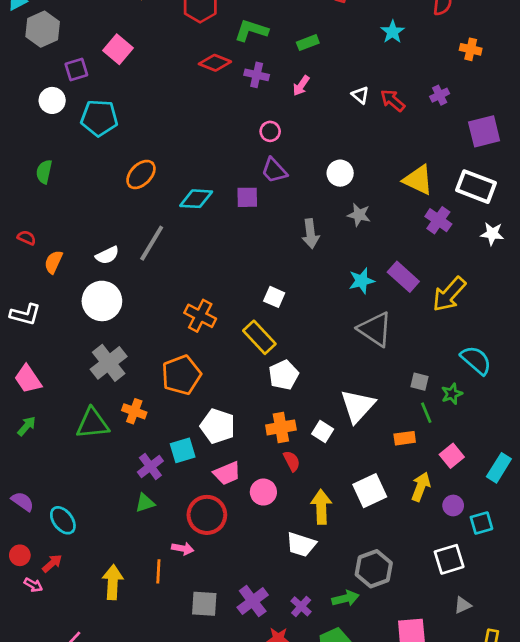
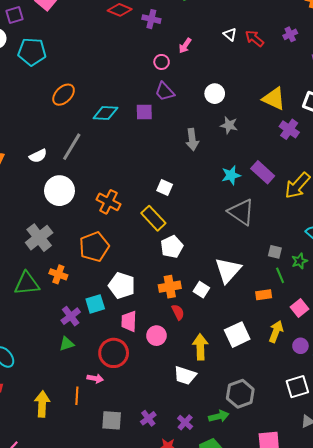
pink arrow: (301, 86) -> (185, 46), moved
white circle: (102, 301) -> (59, 191), moved
pink trapezoid: (227, 473) -> (129, 321), turned 115
purple cross: (253, 601) -> (148, 418), size x0.7

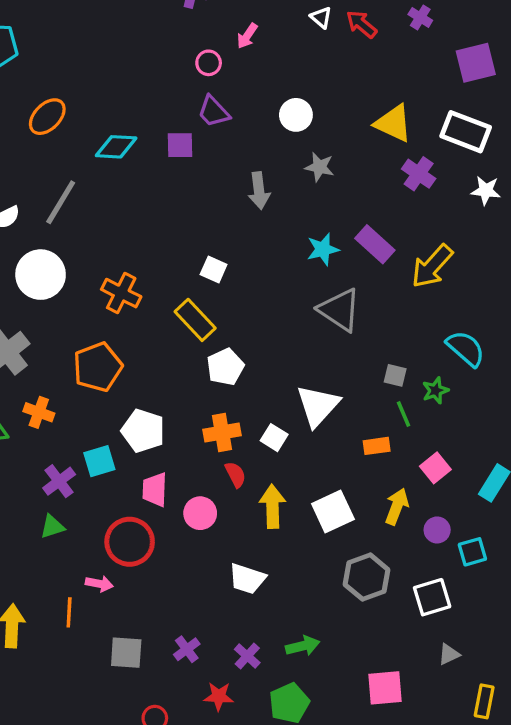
purple cross: (290, 34) -> (420, 17), turned -32
yellow arrow: (200, 347) -> (272, 506), moved
gray hexagon: (240, 394) -> (367, 577), moved

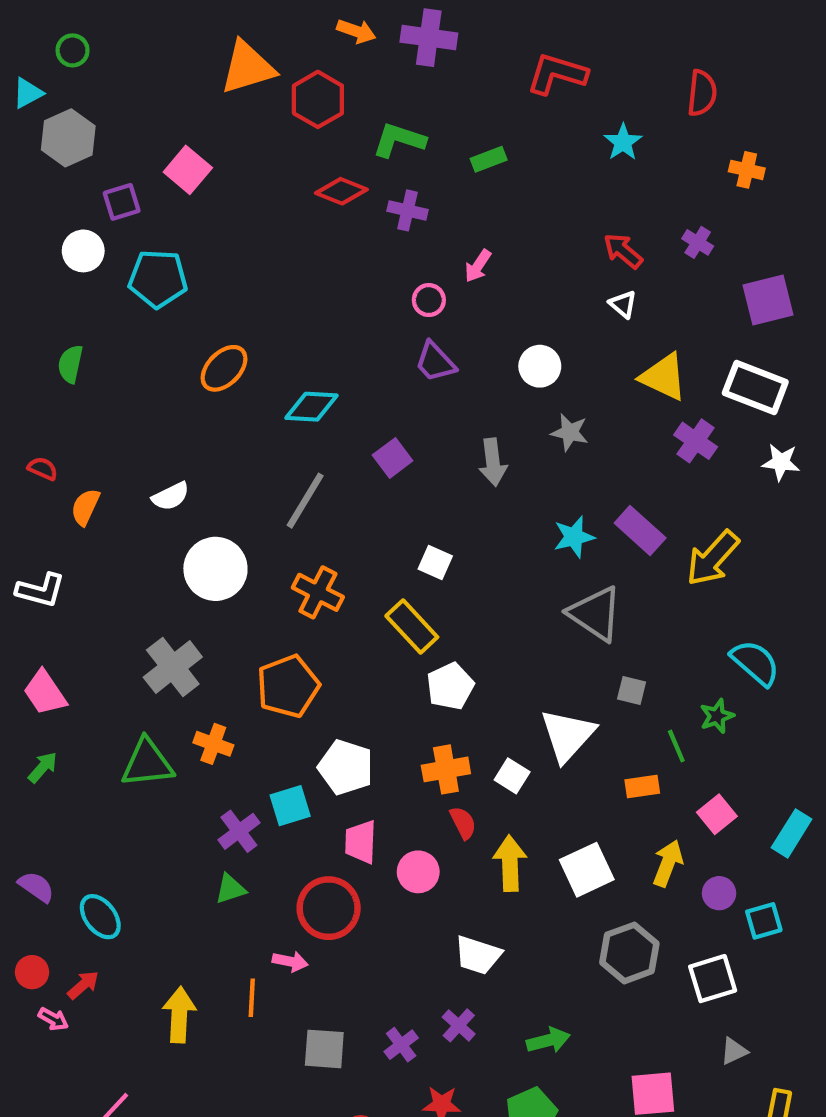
white triangle: (321, 17) -> (623, 304), moved
purple square: (180, 145) -> (393, 458), moved, turned -36
gray line: (61, 202) -> (305, 501), moved
gray square: (395, 375) -> (632, 690), moved
purple cross: (247, 656) -> (459, 1025), moved

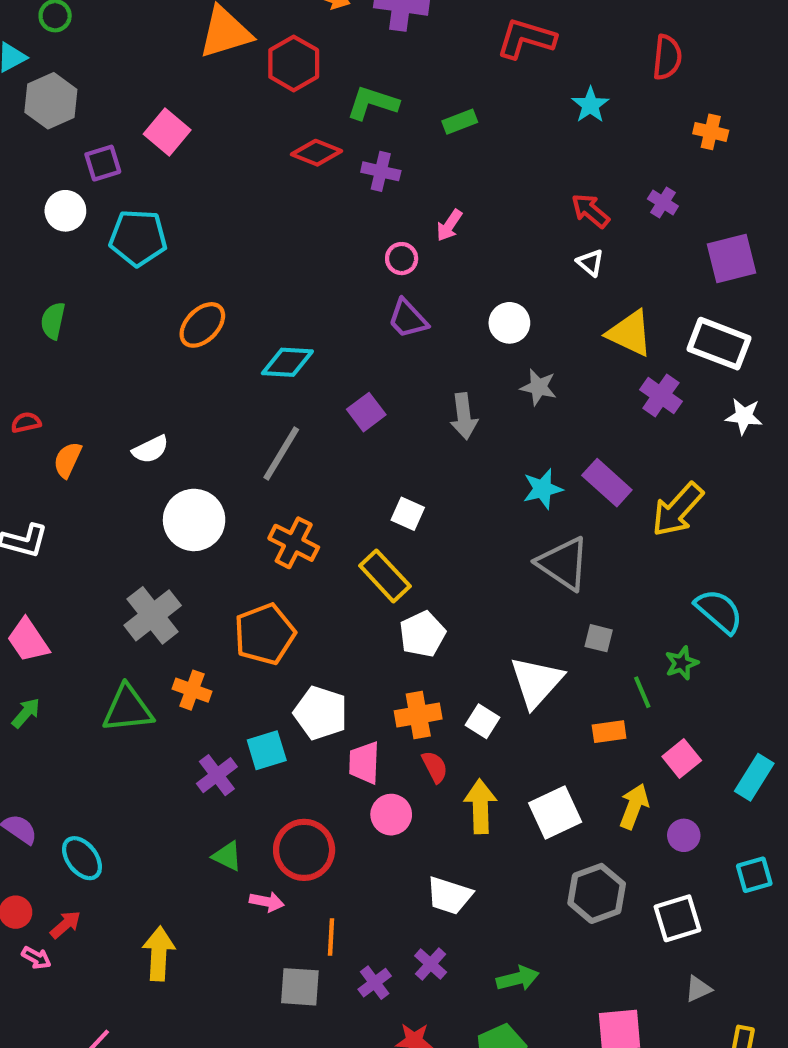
red semicircle: (43, 469) -> (26, 422), turned -36
pink trapezoid: (361, 842) -> (364, 763), moved
green triangle: (230, 889) -> (227, 856), moved, turned 44
cyan square: (764, 921) -> (754, 875), moved
orange line: (252, 998) -> (331, 937), moved

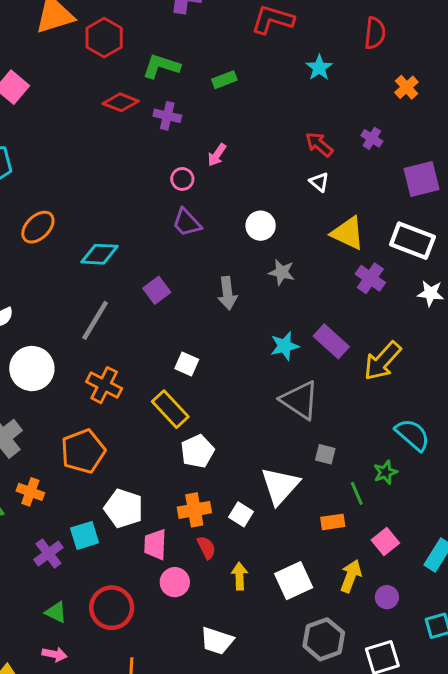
orange cross: (711, 132) -> (406, 87), turned 35
yellow arrow: (480, 806) -> (239, 576), size x0.7
pink arrow: (267, 902) -> (54, 654), moved

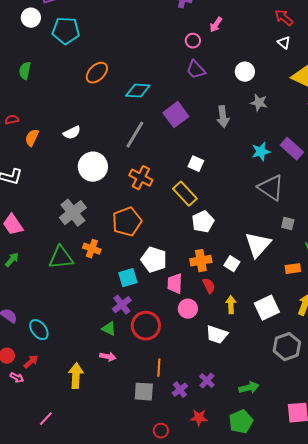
purple square: (157, 290) -> (176, 115), size x1.4
purple cross: (48, 554) -> (122, 305), moved
white trapezoid: (217, 641) -> (217, 335), moved

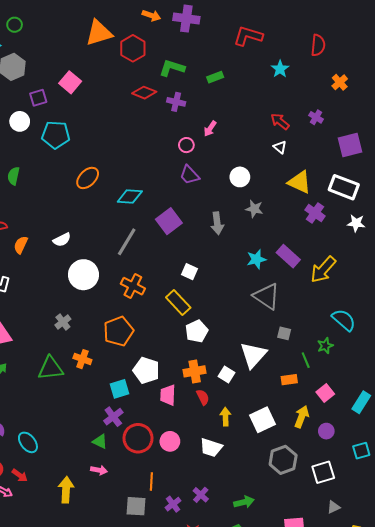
gray cross: (73, 213) -> (63, 322), size x0.6
pink circle: (188, 309) -> (170, 441), moved
red arrow: (31, 362) -> (20, 475), turned 77

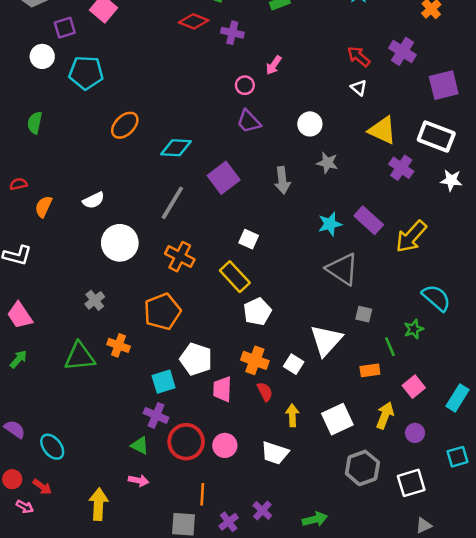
purple cross: (316, 117) -> (402, 51), size x1.5
orange cross: (195, 371) -> (255, 360), turned 30
purple cross: (113, 417) -> (156, 415), turned -30

